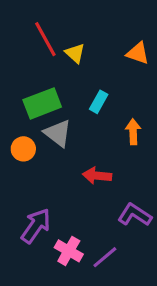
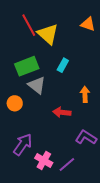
yellow triangle: (75, 53) -> (48, 34), size x1.6
orange triangle: (138, 53) -> (88, 24), moved
orange arrow: (133, 132) -> (85, 94), moved
orange circle: (23, 149) -> (15, 103), moved

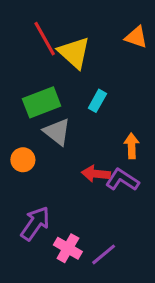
purple L-shape: (86, 137) -> (122, 180), moved

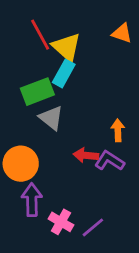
cyan rectangle: (97, 101) -> (64, 73), moved, size x1.4
orange circle: (23, 160) -> (21, 164), moved, size x1.6
purple arrow: (35, 223) -> (32, 200), turned -36

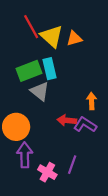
orange triangle: (122, 33) -> (74, 38), moved, turned -35
cyan rectangle: (64, 73) -> (49, 69), moved, turned -42
purple line: (93, 227) -> (72, 165), moved, turned -30

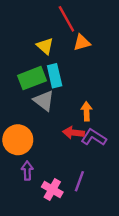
red line: (31, 27) -> (66, 19), moved
yellow triangle: (52, 36) -> (45, 46), moved, size x0.7
orange arrow: (92, 101) -> (87, 111), moved
purple arrow: (25, 155) -> (27, 171), size x0.7

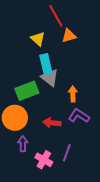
green rectangle: (32, 78) -> (27, 91), moved
gray triangle: (44, 101) -> (50, 78), moved
red arrow: (74, 133) -> (52, 123), moved

